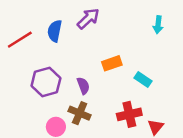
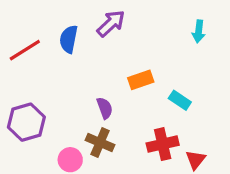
purple hexagon: (46, 82) -> (26, 122), moved

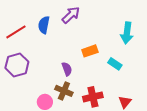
cyan arrow: (199, 31) -> (127, 33), moved, size x1.5
purple hexagon: (26, 122) -> (17, 65), moved
red cross: (163, 144) -> (93, 97), moved

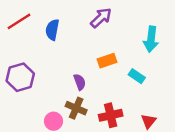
purple arrow: (71, 15) -> (101, 18), moved
red line: (16, 32) -> (19, 21), moved

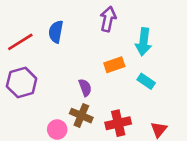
purple arrow: (101, 18) -> (108, 19), turned -35
red line: (19, 21) -> (20, 42), moved
cyan arrow: (151, 39) -> (144, 42), moved

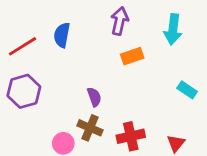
cyan arrow: (144, 42) -> (173, 29), moved
orange rectangle: (114, 65) -> (132, 56), moved
cyan rectangle: (146, 81) -> (187, 90), moved

